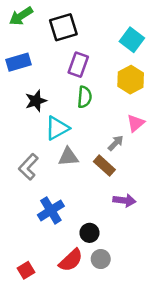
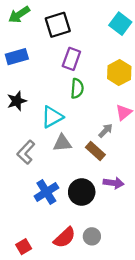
cyan square: (132, 40) -> (120, 24), moved
black star: (36, 101) -> (17, 101), moved
black circle: (89, 233) -> (82, 192), moved, size x1.5

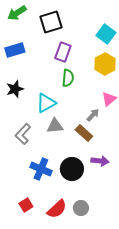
cyan square: (120, 24) -> (106, 34), moved
blue cross: (46, 192) -> (41, 169), turned -35
red square: (24, 247) -> (26, 205), moved

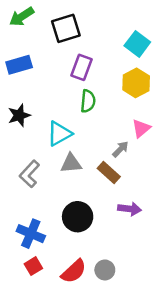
blue cross: (41, 169) -> (31, 234), moved
black circle: (72, 169) -> (78, 217), moved

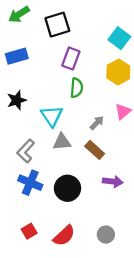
cyan triangle: (59, 134) -> (52, 116), turned -35
gray arrow: (120, 149) -> (97, 123), moved
blue cross: (31, 234) -> (30, 183), moved
gray circle: (105, 270) -> (106, 235), moved

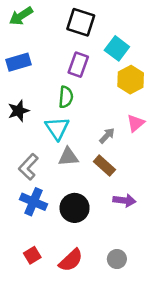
black square: (57, 25) -> (81, 22), moved, turned 35
cyan square: (119, 38) -> (117, 48), moved
green semicircle: (77, 88) -> (66, 97), moved

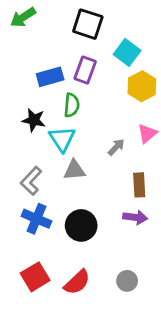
blue rectangle: (18, 62) -> (50, 77), moved
black star: (18, 111) -> (34, 120), moved, turned 30
brown rectangle: (104, 166) -> (139, 185), moved, turned 45
red square: (32, 255) -> (35, 277), size x1.5

